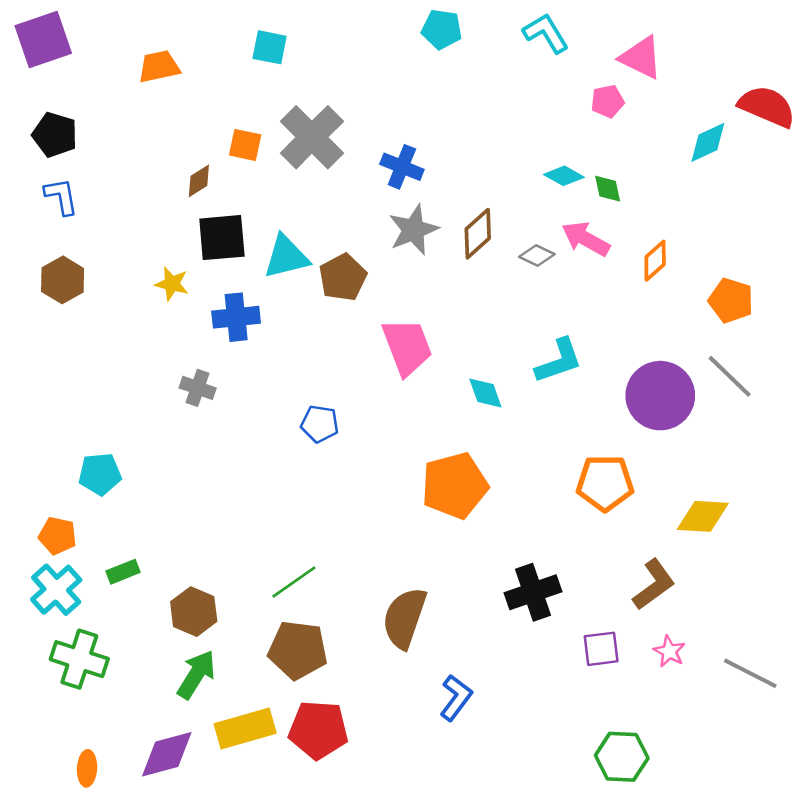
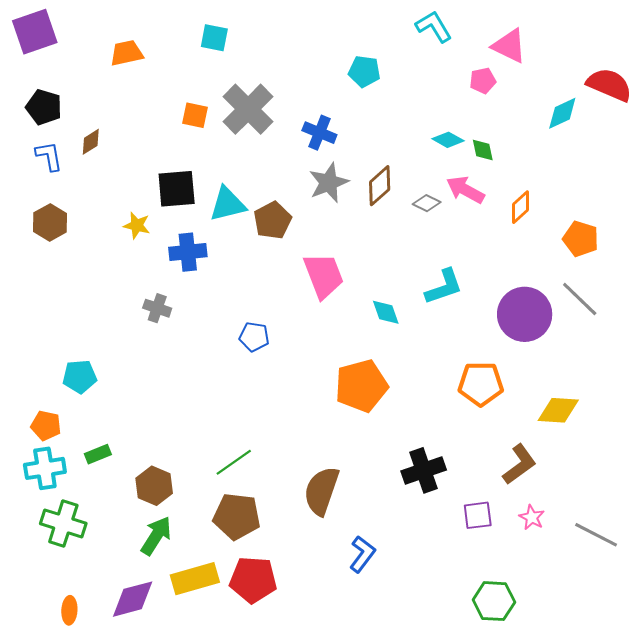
cyan pentagon: (442, 29) -> (364, 71), moved
brown diamond: (199, 181) -> (91, 142), moved
cyan cross: (56, 590) -> (45, 468), turned 33

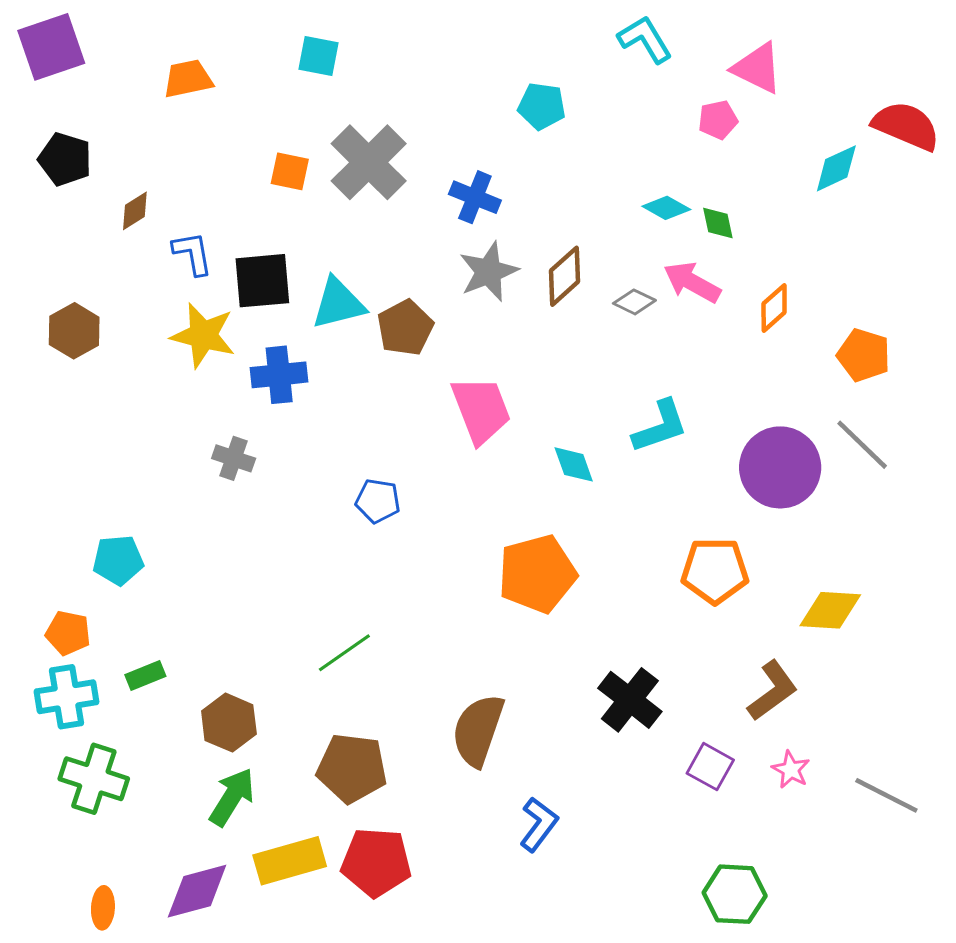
blue L-shape: (49, 156) -> (193, 253), moved
yellow star: (137, 226) -> (203, 335), size x1.6
green line: (234, 462) -> (344, 653), moved
black cross: (424, 470) -> (630, 700), turned -33
purple square: (478, 515) -> (710, 767), turned 36

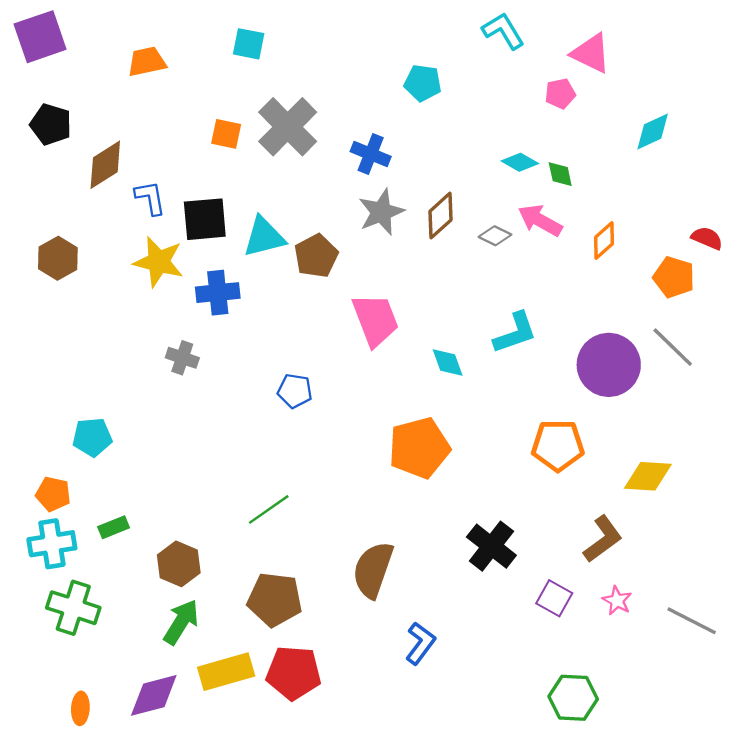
red semicircle: (906, 126) -> (707, 238), moved, size x0.6
brown diamond: (135, 211) -> (105, 165), size x1.6

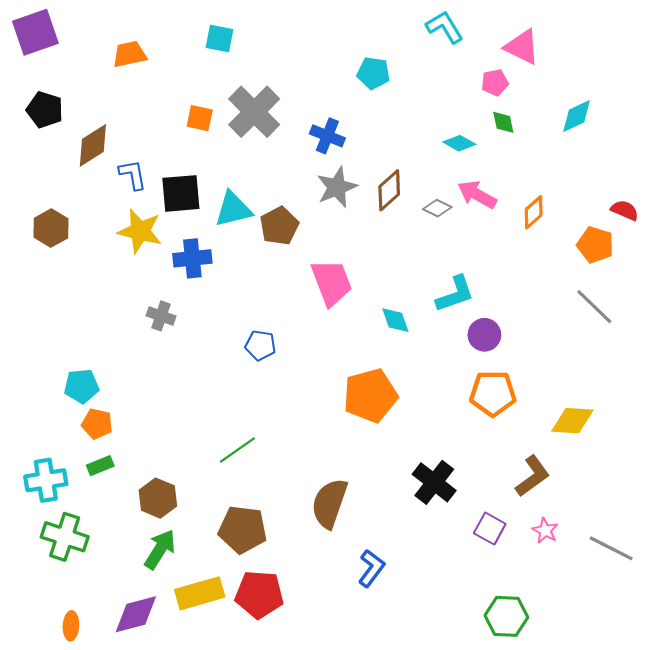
green diamond: (560, 174) -> (503, 122), moved
purple circle: (609, 365) -> (484, 335), moved, size x0.6
orange pentagon: (53, 494) -> (97, 424), moved

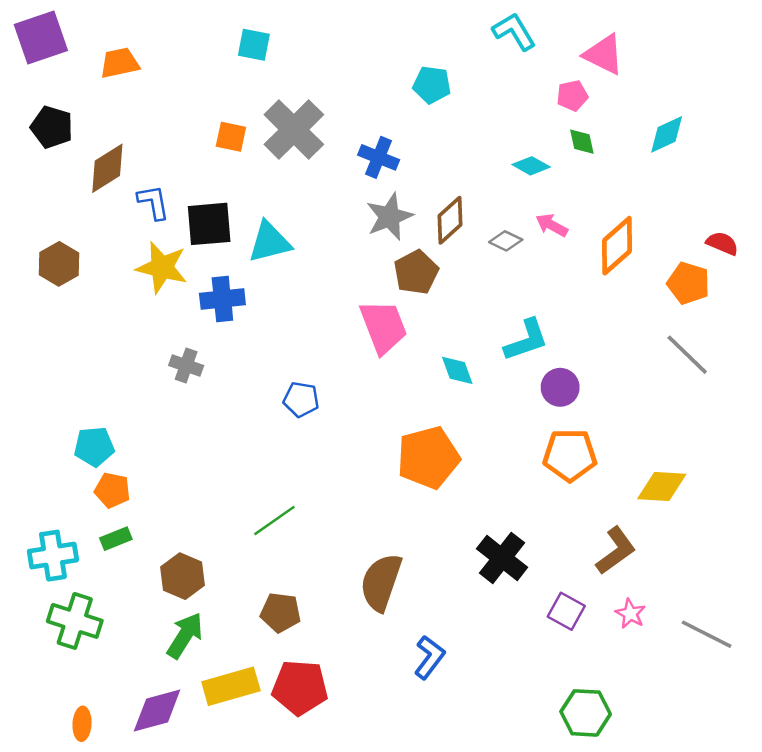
orange trapezoid: (130, 54) -> (120, 63), moved
pink arrow: (477, 195) -> (552, 225), size x0.7
orange diamond: (534, 212) -> (617, 246), size x1.5
brown pentagon: (279, 226) -> (416, 272), moved
brown pentagon: (243, 529) -> (281, 612), size x0.7

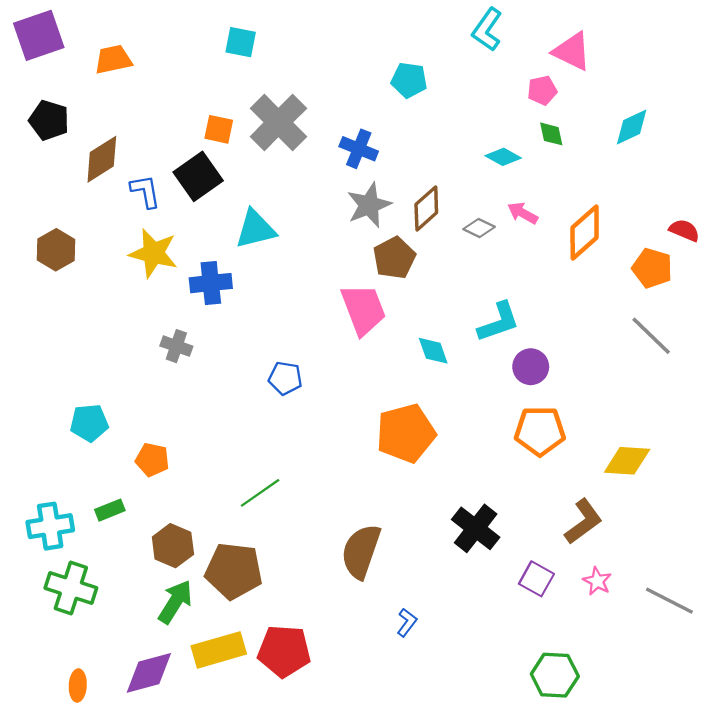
cyan L-shape: (514, 31) -> (487, 30), turned -114
black square: (209, 224) -> (198, 176), moved, turned -30
orange pentagon: (112, 490) -> (152, 460), moved
brown pentagon: (281, 612) -> (234, 571), moved, size x1.5
blue L-shape: (429, 657) -> (407, 622), size x0.7

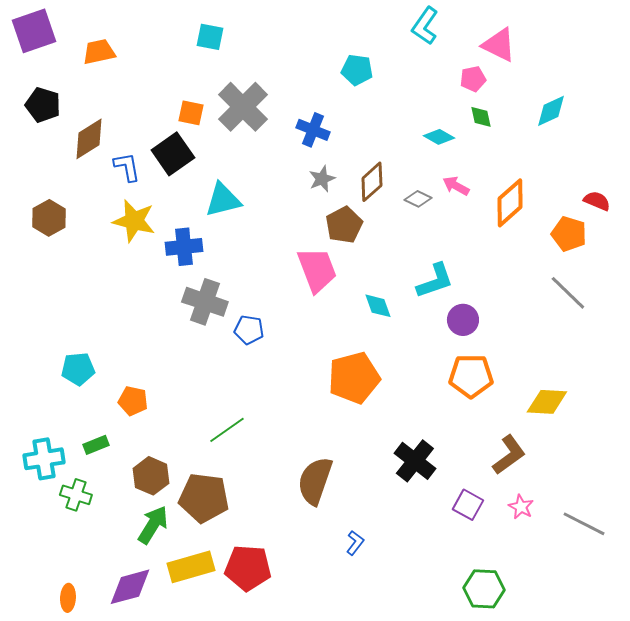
gray star: (369, 205) -> (322, 179), size x0.7
gray cross: (176, 346) -> (205, 302), moved, size x1.6
green cross: (71, 588) -> (76, 495), moved, size x0.7

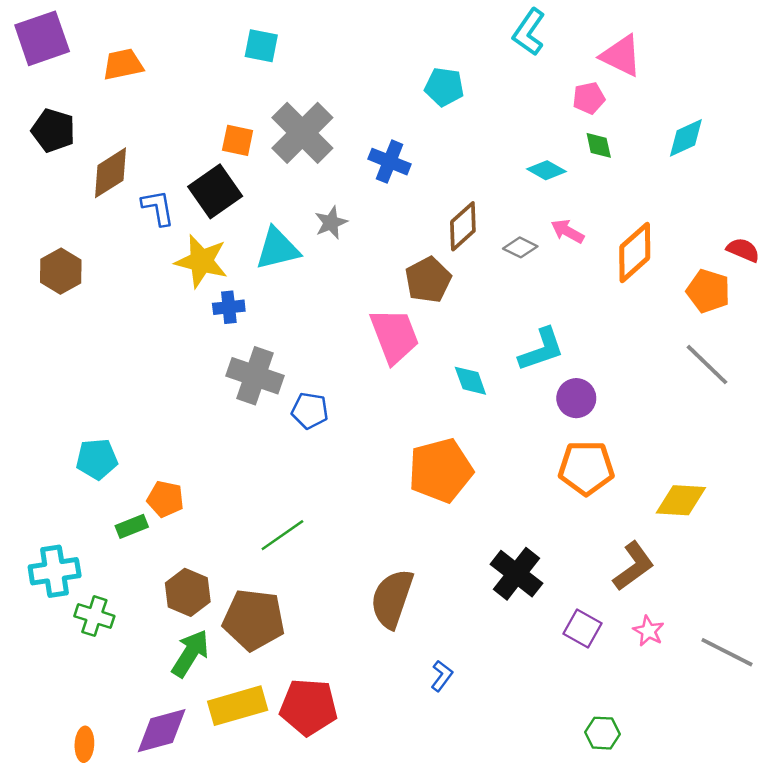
gray star: (322, 179) -> (331, 223), moved
yellow star: (134, 221) -> (201, 261), moved
blue cross: (184, 247) -> (229, 307), size x0.7
green rectangle: (96, 445) -> (132, 526), moved
green hexagon: (484, 589) -> (602, 733), size x0.7

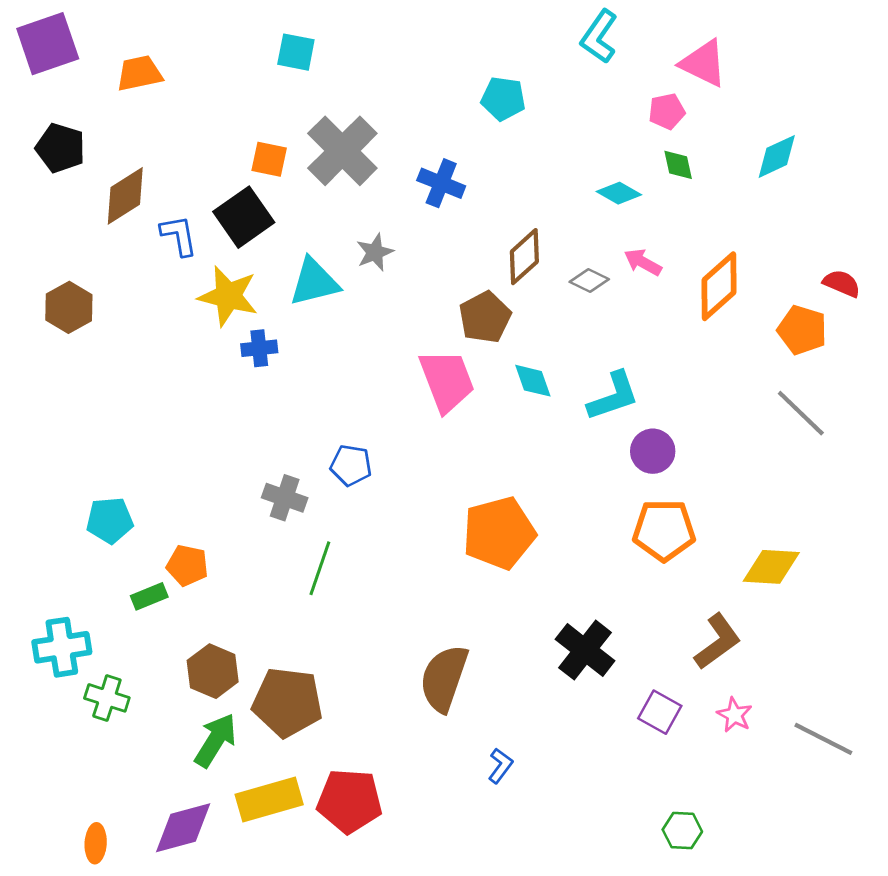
gray cross: (255, 376) -> (285, 498), moved, size x0.7
cyan diamond: (470, 381) -> (533, 381), moved
green line: (282, 535) -> (320, 568), moved, turned -36

